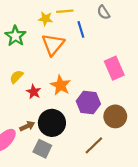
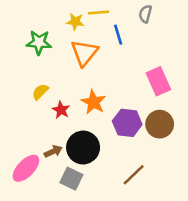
gray semicircle: (103, 12) -> (145, 14), turned 48
green star: (15, 36) -> (39, 42), turned -30
brown circle: (115, 116) -> (160, 124), moved

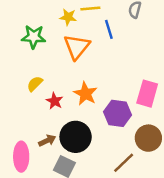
pink rectangle: (158, 81) -> (147, 94), moved, turned 40
brown circle: (160, 124) -> (148, 138), moved
pink ellipse: (26, 168) -> (21, 157), turned -44

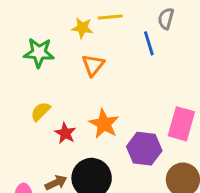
blue line: (109, 29) -> (149, 43), moved
orange triangle: (77, 47) -> (93, 65), size x0.7

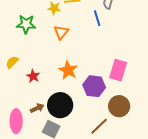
yellow semicircle: (40, 111) -> (12, 62), moved
red star: (65, 133) -> (33, 76), moved

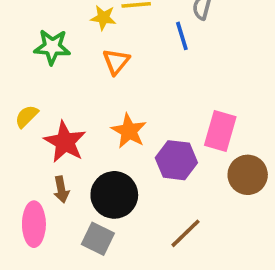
red star: (33, 76) -> (65, 142), size x1.6
brown circle: (119, 106) -> (248, 175), moved
brown arrow: (37, 108) -> (61, 189), moved, turned 104

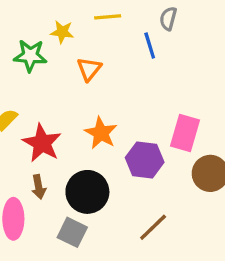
yellow star: (103, 18) -> (62, 32), moved

